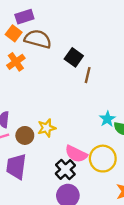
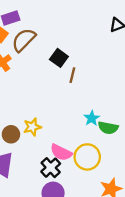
brown semicircle: (38, 39) -> (24, 40), turned -60

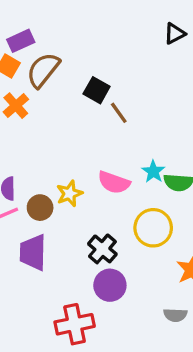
brown line: (72, 75) -> (119, 113), turned -42
pink semicircle: (61, 152) -> (114, 182), moved

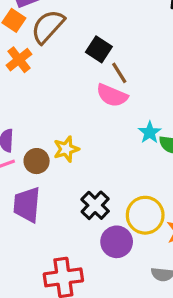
pink semicircle: (114, 182) -> (112, 95), moved
yellow circle: (153, 228) -> (145, 215), moved
purple circle: (110, 285) -> (117, 242), moved

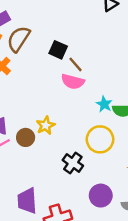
purple trapezoid: (27, 205) -> (27, 201), moved
yellow circle: (145, 215) -> (100, 139), moved
purple circle: (117, 242) -> (101, 196), moved

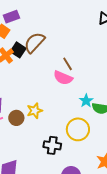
brown semicircle: (19, 39) -> (34, 43), moved
black square: (58, 50) -> (18, 50), moved
black cross: (73, 163) -> (52, 145), turned -36

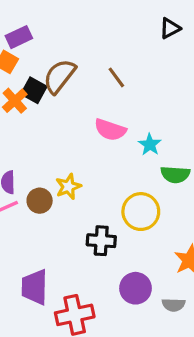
brown line: (68, 64) -> (116, 77), moved
cyan star: (86, 101) -> (150, 145), moved

